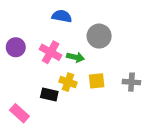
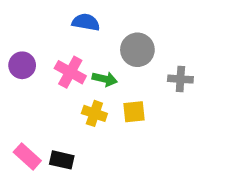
gray cross: (131, 82) -> (180, 79), moved
black rectangle: (49, 95) -> (62, 160), moved

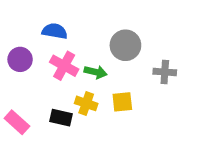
blue semicircle: (86, 22) -> (55, 31), moved
pink rectangle: (27, 156) -> (17, 122), moved
black rectangle: (62, 160) -> (61, 118), moved

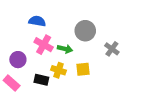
purple circle: (20, 59) -> (18, 60), moved
gray cross: (165, 72) -> (112, 49), turned 32

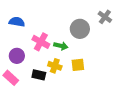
blue semicircle: (37, 21) -> (17, 22), moved
gray cross: (112, 49) -> (105, 17), moved

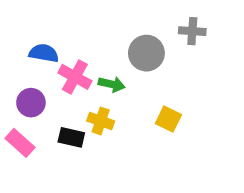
gray cross: (105, 17) -> (192, 31), turned -32
blue semicircle: (17, 22) -> (44, 53), moved
yellow square: (78, 65) -> (168, 119), moved, turned 32

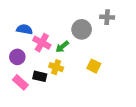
green arrow: (112, 84) -> (62, 47), turned 128
pink rectangle: (20, 143) -> (20, 82), moved

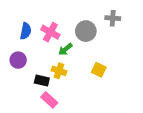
blue semicircle: (24, 29) -> (26, 31), turned 91
pink cross: (42, 43) -> (50, 32), moved
pink rectangle: (20, 82) -> (49, 100), moved

